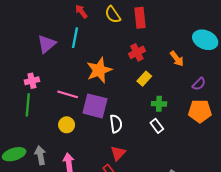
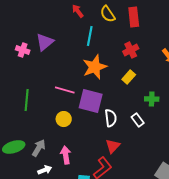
cyan line: (75, 38) -> (90, 36), moved
yellow rectangle: (144, 79) -> (129, 77), moved
pink cross: (32, 81) -> (23, 50), moved, turned 32
white rectangle: (157, 126) -> (138, 120), moved
gray arrow: (40, 155) -> (39, 148), turned 42

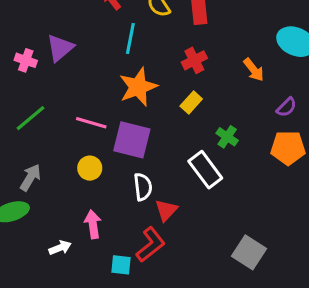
green cross: (152, 99) -> (227, 137), turned 32
green line: (27, 100) -> (30, 118), moved, turned 45
white semicircle: (111, 118) -> (143, 187), moved
white rectangle: (138, 120) -> (205, 170), size x1.6
gray arrow: (39, 148) -> (30, 177), moved

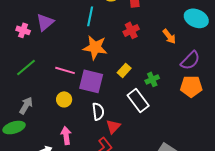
orange star: (138, 87) -> (95, 47), turned 30
yellow rectangle: (191, 103) -> (124, 70), moved
purple semicircle: (286, 107) -> (190, 60), size x1.5
green cross: (227, 137) -> (152, 79), turned 32

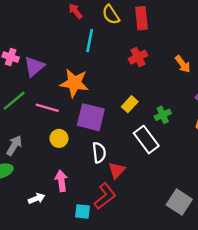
purple triangle: (45, 22) -> (34, 66), moved
orange star: (95, 47) -> (74, 83), moved
pink line: (65, 70) -> (47, 108), moved

